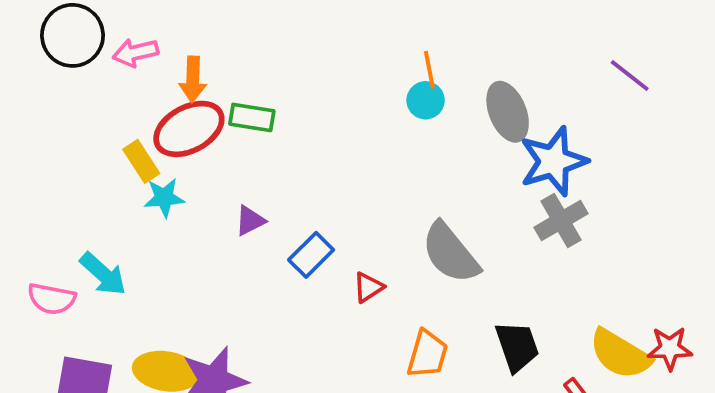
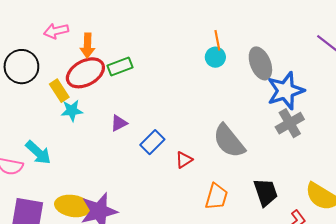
black circle: (73, 35) -> (21, 67), moved
green rectangle: (252, 117) -> (120, 67), turned -30

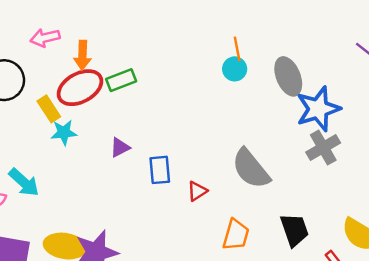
blue rectangle: (152, 142) -> (160, 170), turned -50

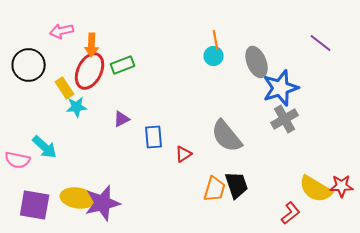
red ellipse: (80, 88) -> (90, 71), turned -36
black trapezoid: (294, 230) -> (237, 185), moved

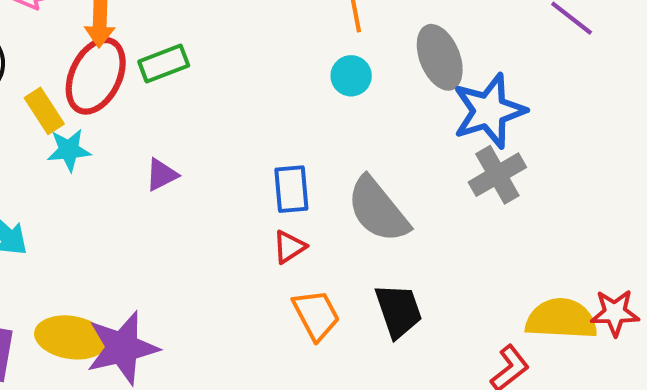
cyan circle: (214, 56) -> (351, 76), moved
blue rectangle: (154, 137) -> (291, 189), moved
orange trapezoid: (215, 189) -> (316, 315), moved, turned -44
yellow semicircle: (316, 189) -> (561, 319), turned 152

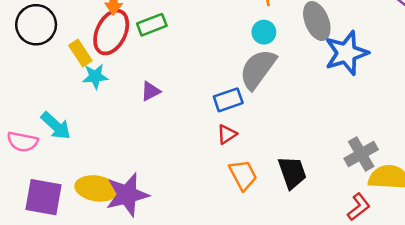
gray cross: (497, 175) -> (361, 154), moved
blue rectangle: (291, 189) -> (228, 100), turned 76
gray semicircle: (378, 210) -> (258, 69), moved, turned 75

